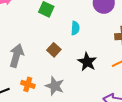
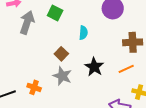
gray arrow: (16, 56) -> (27, 22), moved
gray star: (55, 86) -> (62, 76), moved

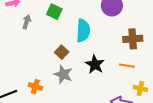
gray arrow: (27, 22) -> (27, 22), size x0.6
cyan semicircle: (83, 33) -> (83, 31), size x1.6
orange line: (126, 69) -> (127, 66), turned 35

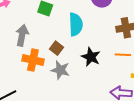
gray arrow: (27, 22) -> (22, 35), moved, size x1.5
orange cross: (35, 87) -> (33, 60), moved, size x1.5

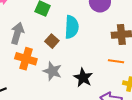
brown square: (57, 48) -> (52, 41), moved
black star: (91, 57) -> (83, 78), moved

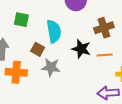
gray star: (52, 71) -> (51, 67), moved
black star: (83, 78) -> (81, 49), moved

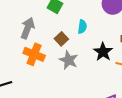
cyan semicircle: (54, 31) -> (82, 27), size x0.6

